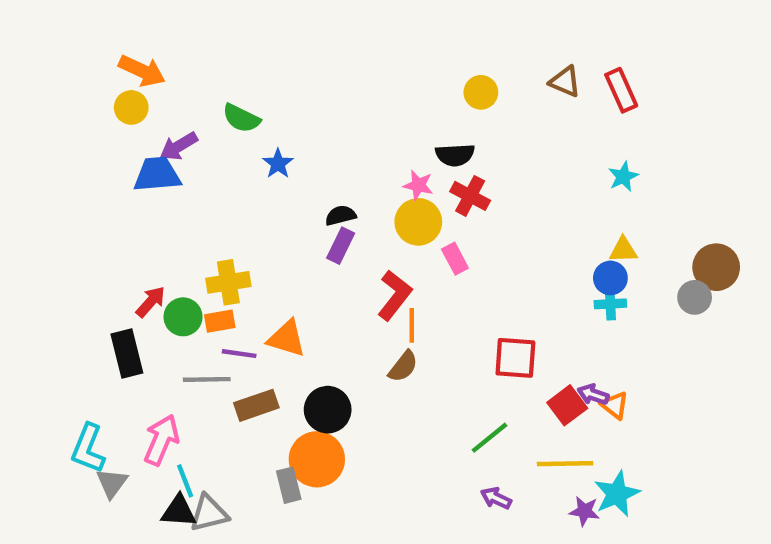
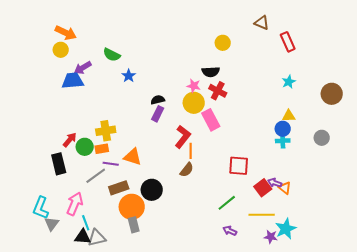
brown triangle: (565, 82) -> (262, 23), moved
pink rectangle: (455, 259) -> (211, 120), size x1.5
brown circle: (716, 267) -> (332, 94), moved
gray line: (207, 379) -> (96, 176), turned -35
orange circle: (317, 459) -> (132, 207), moved

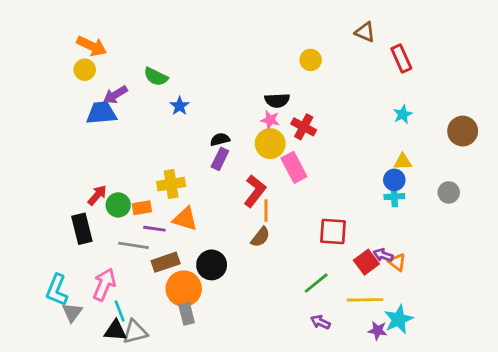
black semicircle: (211, 72) -> (277, 100), moved
yellow cross: (106, 131) -> (171, 184), moved
gray line: (96, 176) -> (134, 245), turned 45

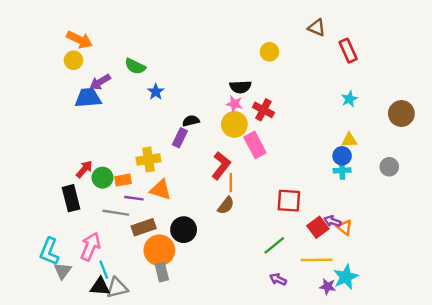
purple rectangle: (220, 159) -> (180, 138), moved

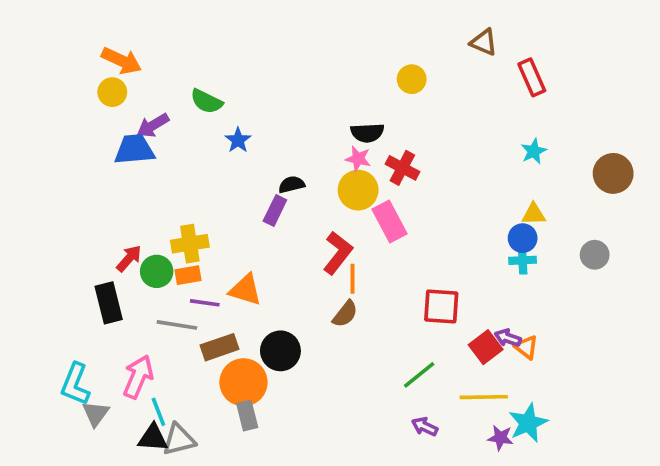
yellow cross: (148, 159) -> (190, 244), moved

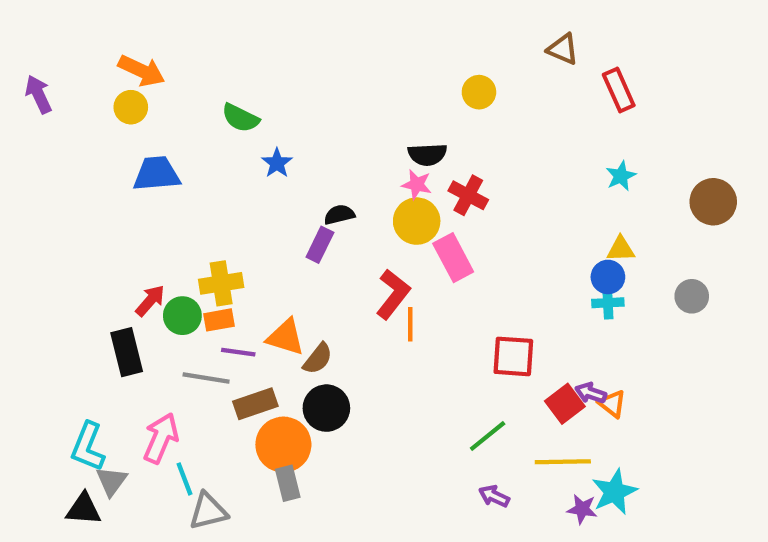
purple arrow: (153, 125) -> (38, 94), moved, turned 96
brown semicircle: (345, 314) -> (318, 359), moved
black triangle: (153, 438) -> (84, 509), moved

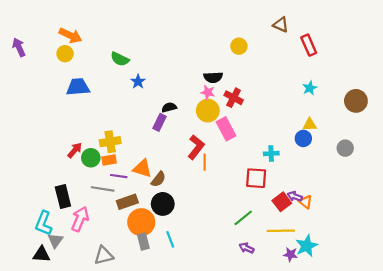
cyan cross: (608, 303) -> (271, 154), moved
black rectangle: (127, 352) -> (63, 196), moved
cyan line: (185, 479) -> (170, 239), moved

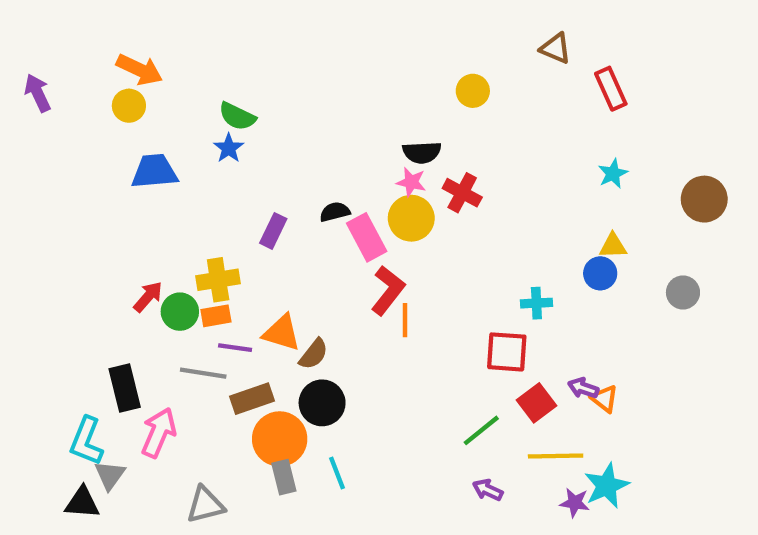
blue star: (138, 82) -> (229, 148), moved
purple rectangle: (160, 122) -> (273, 231), moved
pink rectangle: (226, 129) -> (367, 237), moved
red square: (282, 202) -> (536, 403), moved

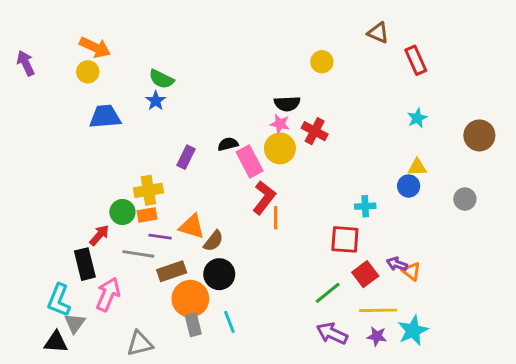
red arrow: (148, 297) -> (99, 235), moved
purple arrow: (488, 490) -> (332, 333), size x1.5
purple star: (575, 503) -> (377, 336), moved

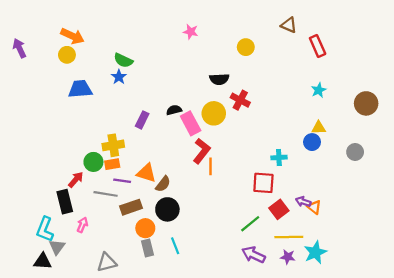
pink star: (280, 124) -> (191, 32), moved
pink arrow: (108, 294) -> (82, 225), size x0.6
orange circle: (190, 299) -> (145, 228), size x0.7

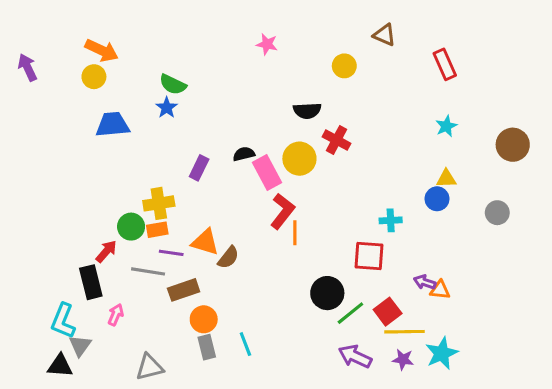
brown triangle: (289, 25) -> (384, 35), moved
orange triangle: (314, 207) -> (440, 290), turned -32
black circle: (167, 209) -> (327, 293), moved
red square: (279, 209) -> (388, 312), moved

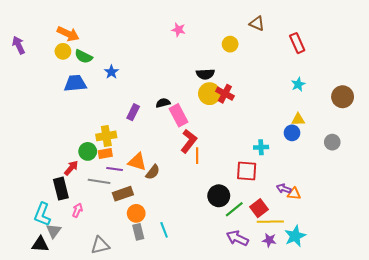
green semicircle: (173, 84) -> (84, 57), moved
yellow circle: (299, 159) -> (209, 94), moved

